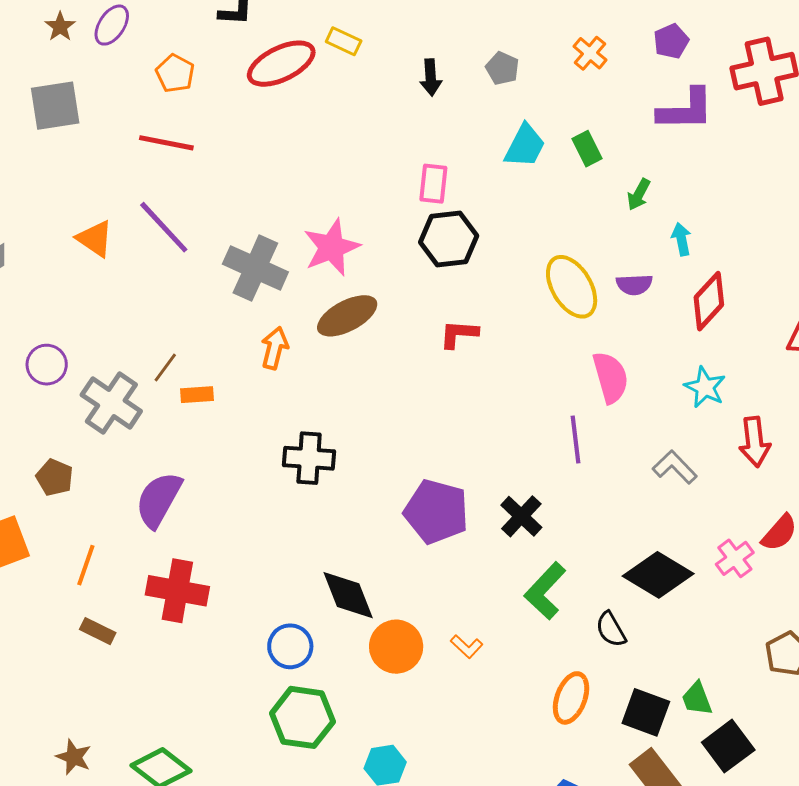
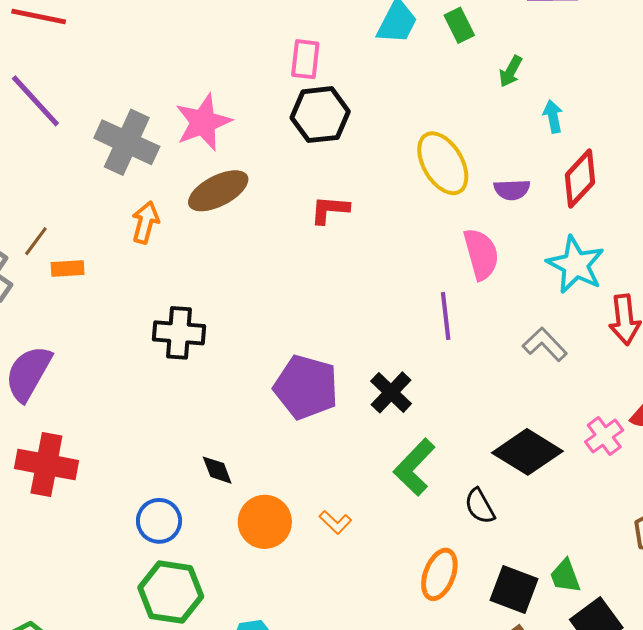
purple semicircle: (634, 285) -> (512, 190), moved
cyan star: (705, 387) -> (576, 265), size x1.4
black diamond: (348, 595) -> (217, 470), size x0.6

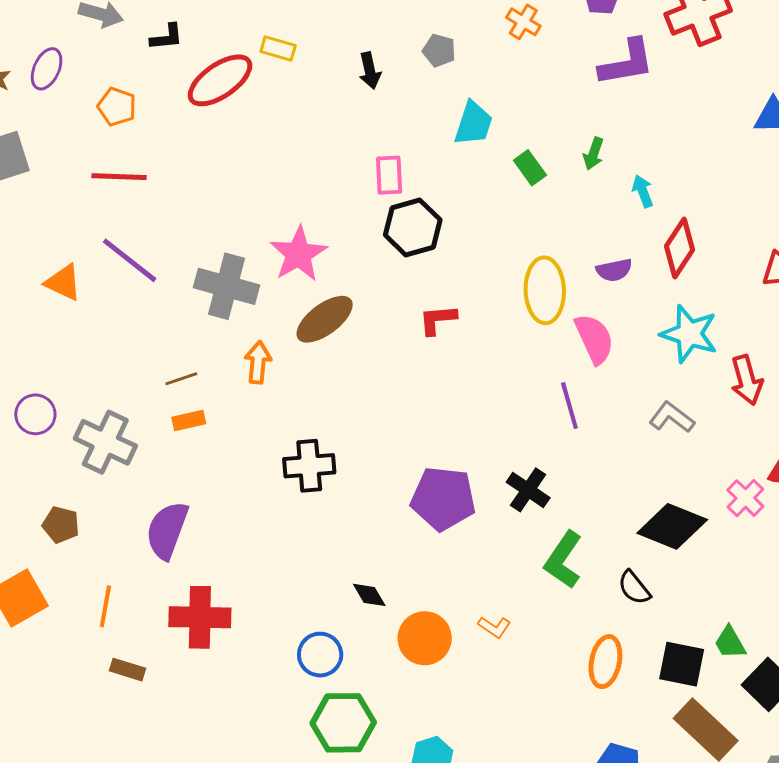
green rectangle: (459, 25) -> (530, 168), moved
yellow ellipse: (443, 163) -> (545, 290), moved, turned 38
brown line: (36, 241) -> (181, 379), moved, turned 44

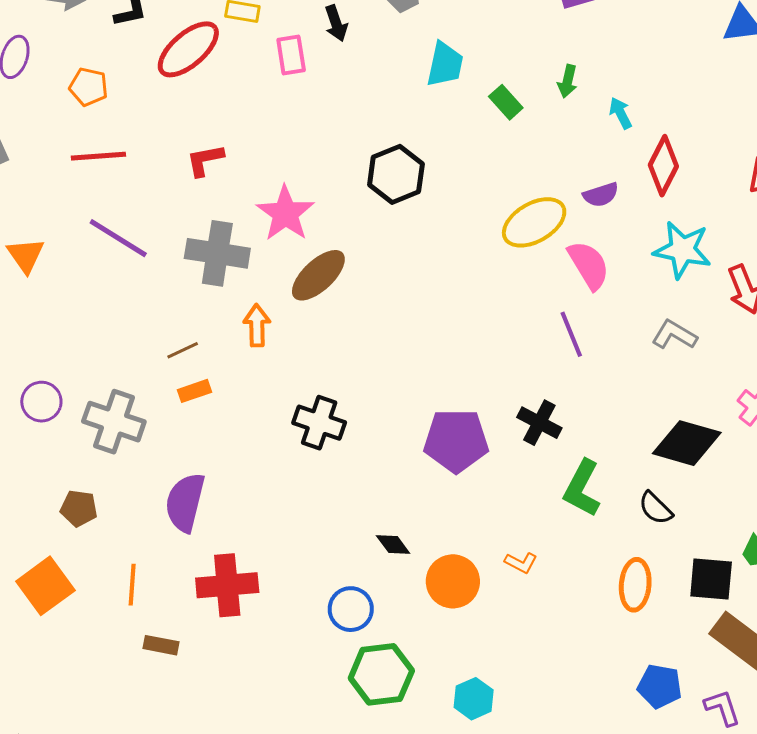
pink rectangle: (389, 175) -> (291, 55), moved
orange triangle: (63, 282) -> (26, 255), moved, turned 36
yellow ellipse: (545, 290) -> (534, 222), turned 68
red L-shape: (438, 320) -> (205, 160), moved
black cross: (309, 466) -> (319, 423), turned 30

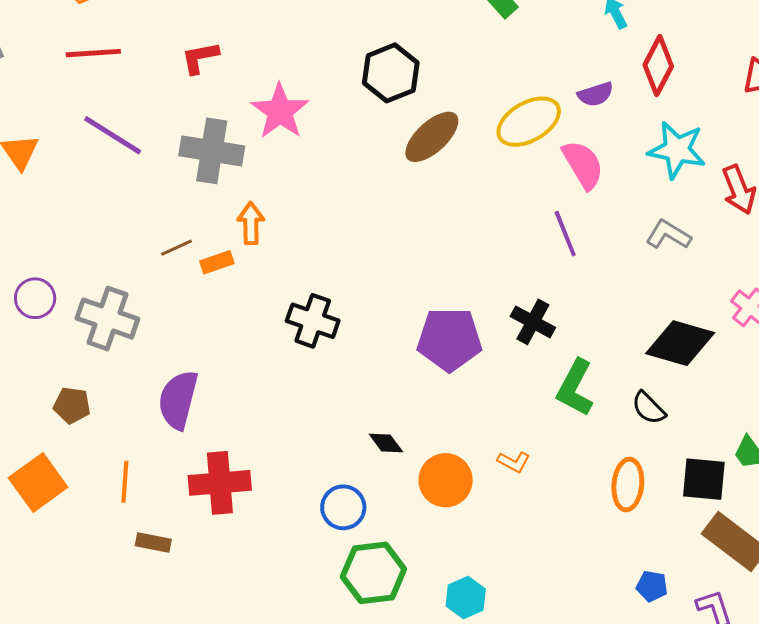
brown ellipse: (318, 275) -> (432, 137), moved
orange rectangle: (194, 391) -> (217, 262), moved
blue pentagon: (660, 686) -> (652, 586), size x0.7

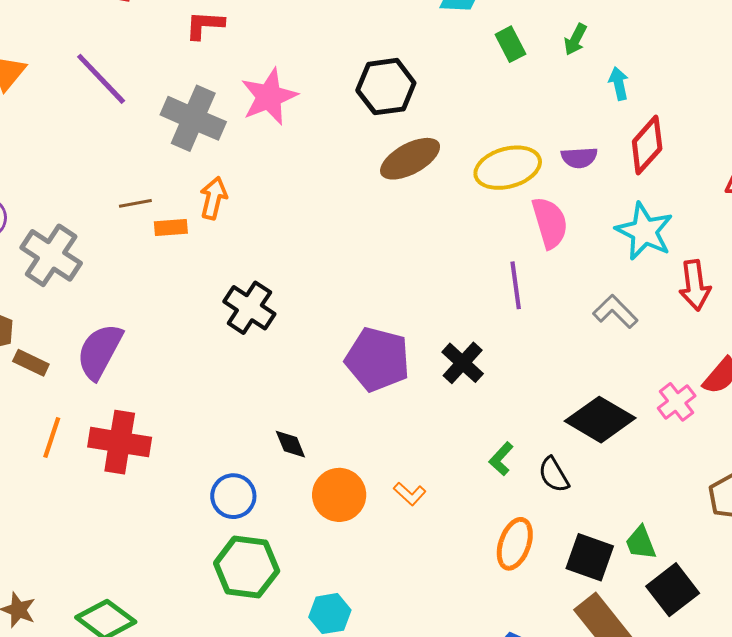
green L-shape: (575, 388) -> (501, 459), moved, size x0.6
orange line: (125, 482) -> (52, 438), moved
brown rectangle: (153, 542) -> (31, 363), moved

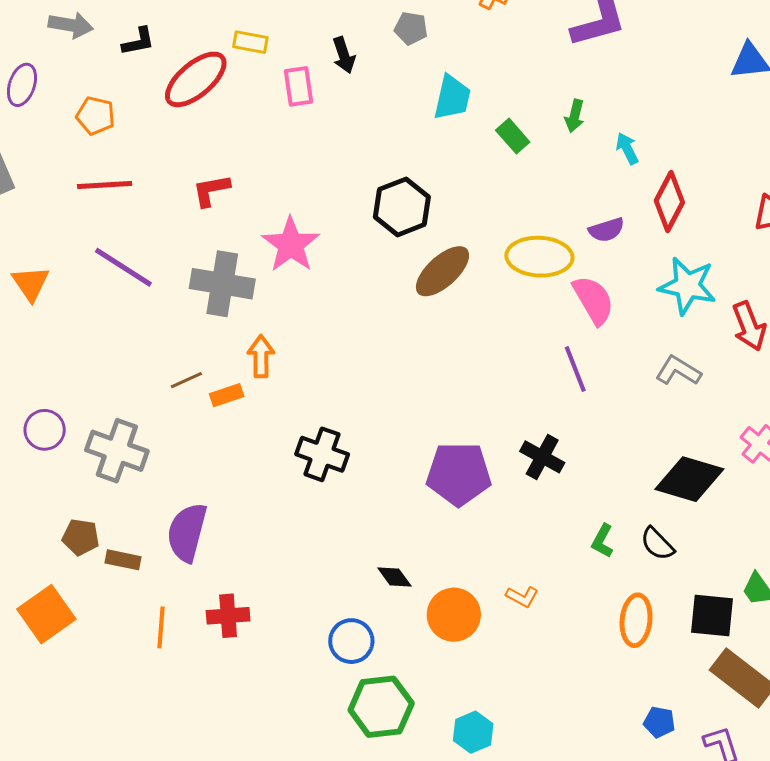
yellow ellipse: (508, 168) -> (539, 257), turned 32
red cross: (120, 442) -> (228, 616), size x0.7

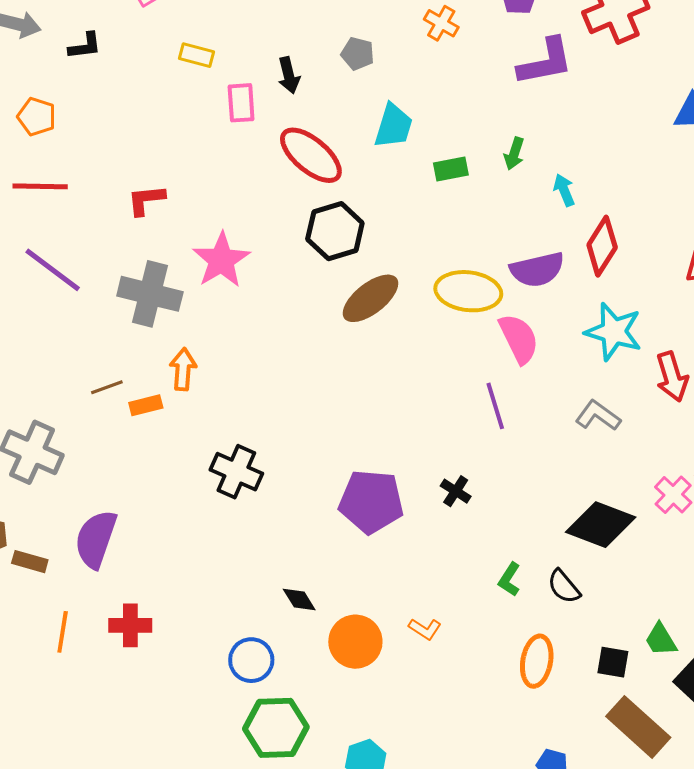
red ellipse: (196, 79) -> (311, 155), moved, turned 76
green rectangle: (513, 136) -> (451, 169), turned -64
purple semicircle: (607, 230) -> (537, 270), size x1.5
black cross: (542, 457) -> (456, 491), size x0.7
black square: (712, 615) -> (613, 662), size x0.7

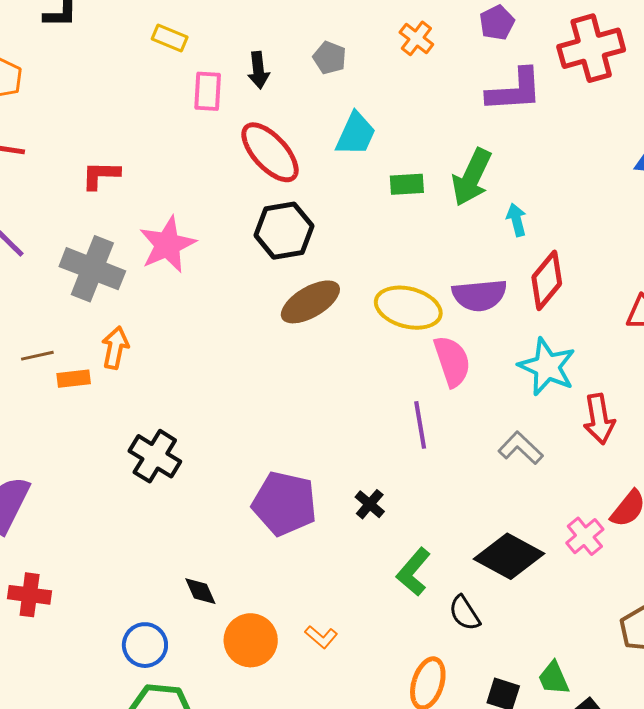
green arrow: (514, 154) -> (472, 177), size x1.8
green L-shape: (509, 579) -> (414, 572), moved, size x1.4

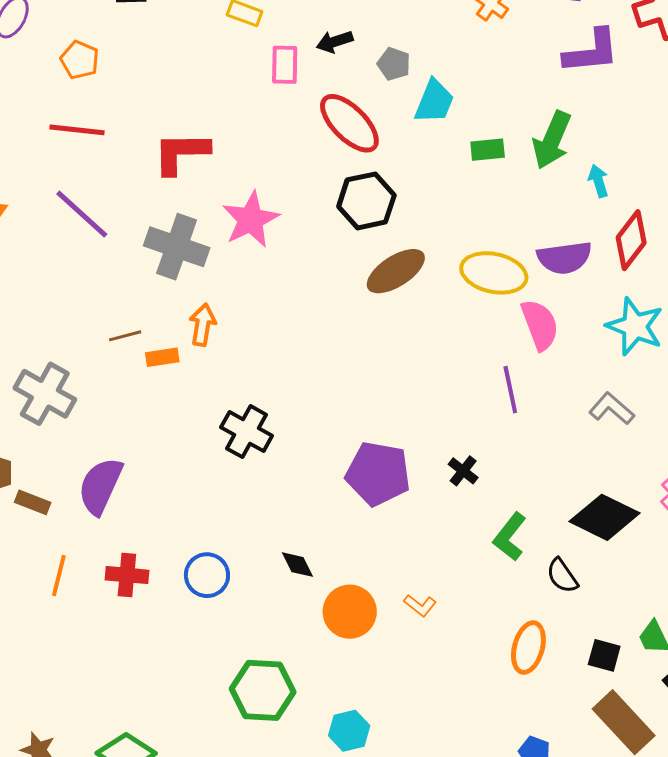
gray pentagon: (330, 58) -> (394, 64), moved
black arrow: (258, 70) -> (335, 42), turned 81
red L-shape: (101, 175) -> (181, 153), size x1.5
blue circle: (145, 645) -> (207, 575), moved

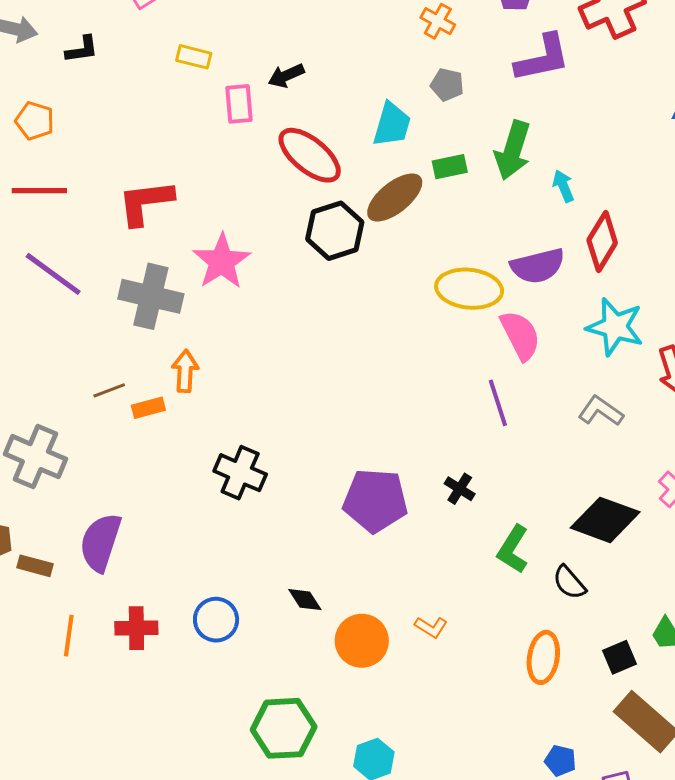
gray pentagon: (394, 64) -> (447, 85), moved
brown ellipse: (396, 271) -> (395, 197), moved
black square: (604, 655) -> (620, 657), turned -32

